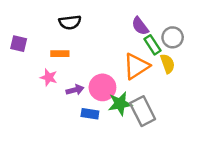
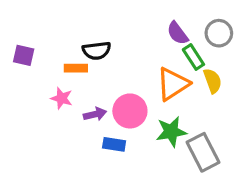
black semicircle: (70, 22) -> (97, 51), moved
gray circle: (173, 37) -> (219, 33), moved
green star: (120, 104) -> (171, 132), moved
gray rectangle: (143, 111) -> (203, 152), moved

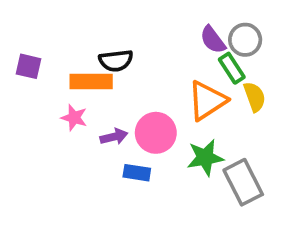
gray circle: (219, 33) -> (245, 40), moved
orange rectangle: (76, 68) -> (91, 82), size x1.5

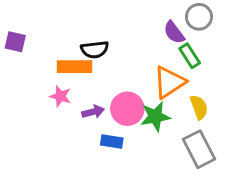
gray circle: (245, 40) -> (199, 17), moved
purple square: (29, 66) -> (15, 42), moved
yellow semicircle: (255, 97) -> (199, 107), moved
green star: (205, 158) -> (155, 116), moved

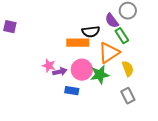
black semicircle: (95, 50) -> (91, 32), moved
orange rectangle: (74, 67) -> (78, 43), moved
pink star: (60, 96) -> (49, 66), moved
gray rectangle: (199, 149) -> (128, 96), size x0.7

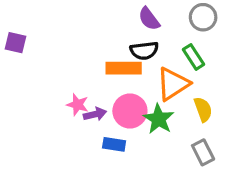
purple semicircle: (112, 21) -> (149, 19), moved
green star: (100, 75) -> (159, 119), turned -30

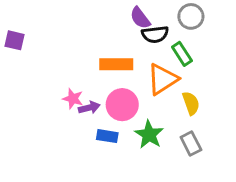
black semicircle: (144, 51) -> (155, 34), moved
green star: (159, 119) -> (149, 135), moved

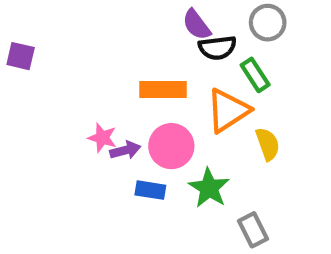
gray rectangle: (191, 143) -> (253, 230), moved

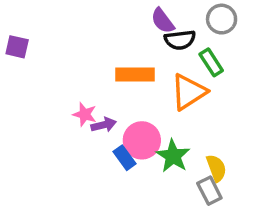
yellow semicircle: (268, 144) -> (216, 168), moved
pink circle: (171, 146) -> (142, 140), moved
blue rectangle: (150, 190) -> (125, 158), turned 45

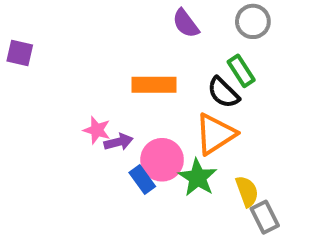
black semicircle: (180, 40) -> (223, 93), moved, turned 52
orange triangle: (189, 92) -> (215, 134), moved
gray rectangle: (209, 191) -> (265, 217), moved

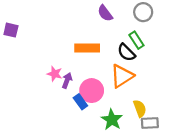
purple arrow: (119, 142) -> (67, 80), turned -56
green star: (198, 178) -> (112, 120), moved
gray rectangle: (265, 217) -> (150, 123), turned -66

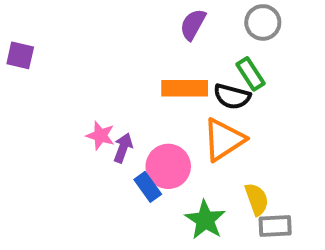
purple semicircle: (105, 13) -> (193, 25), turned 66
orange rectangle: (87, 48) -> (185, 88), moved
black semicircle: (126, 52) -> (232, 96), turned -30

